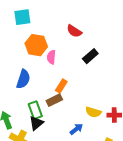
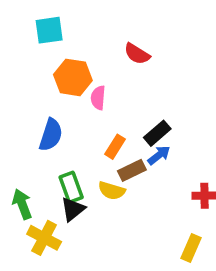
black rectangle: (90, 56) -> (157, 133), moved
brown rectangle: (54, 100) -> (132, 170), moved
yellow semicircle: (93, 112) -> (112, 191), moved
blue arrow: (76, 129) -> (159, 155), moved

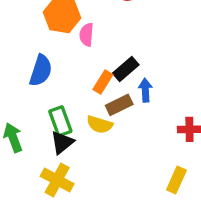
black rectangle: (157, 133) -> (126, 69), moved
blue arrow: (159, 155) -> (145, 90), turned -55
yellow cross: (44, 238) -> (57, 180), moved

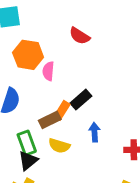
blue arrow: (145, 90) -> (94, 132), moved
brown rectangle: (119, 105) -> (50, 120), moved

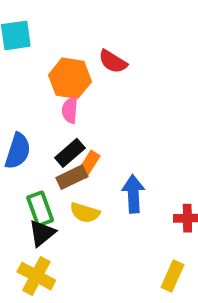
orange hexagon: (28, 55) -> (70, 78), moved
black rectangle: (81, 100) -> (70, 153), moved
blue arrow: (94, 132) -> (133, 194), size x1.4

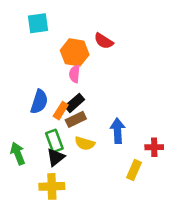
orange rectangle: (89, 164) -> (61, 111), moved
yellow cross: (36, 276) -> (52, 186), turned -30
yellow rectangle: (172, 276) -> (134, 170), moved

